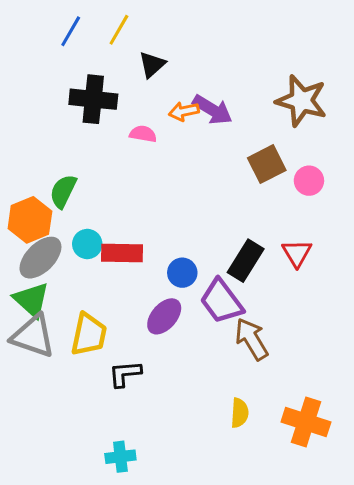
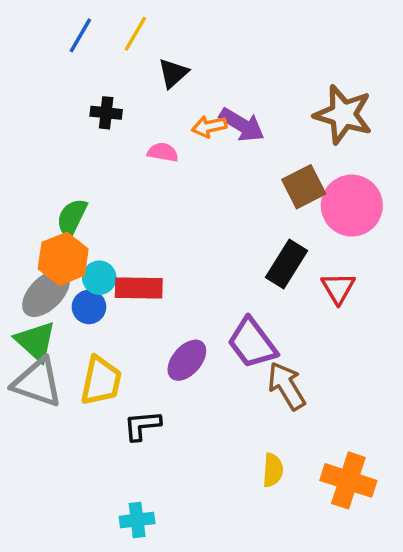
black cross: (93, 99) -> (106, 113), size x0.6
pink circle: (309, 181) -> (352, 206), size x1.8
orange hexagon: (30, 220) -> (63, 259), moved
black rectangle: (246, 261) -> (287, 264), moved
blue circle: (182, 273) -> (89, 307), moved

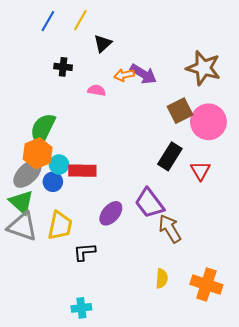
green semicircle: (72, 218) -> (43, 129), size x1.4

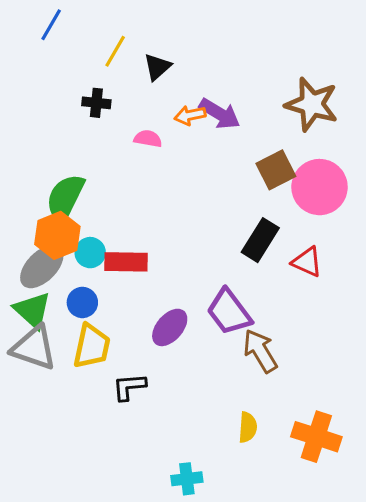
yellow line: (80, 20) -> (115, 51), moved
blue line: (48, 21) -> (51, 25), moved
red triangle: (200, 171) -> (307, 262), turned -35
blue circle: (53, 182) -> (82, 302), moved
cyan cross: (81, 308) -> (187, 479), moved

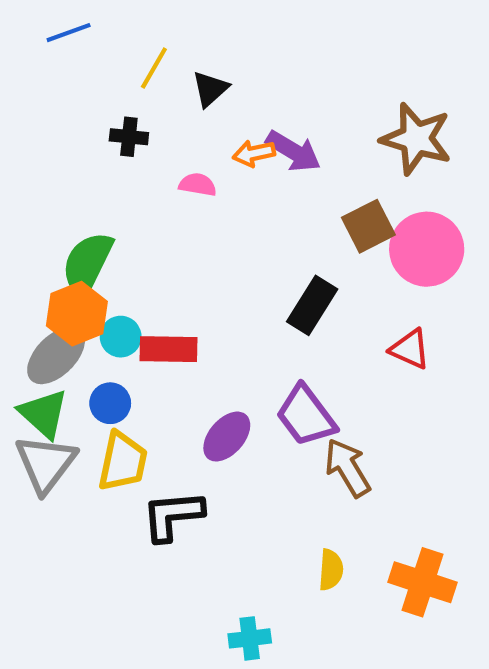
blue line: (51, 25) -> (69, 33), turned 40
black rectangle: (260, 240) -> (312, 305), moved
gray triangle: (34, 348) -> (46, 464), turned 48
black L-shape: (129, 387) -> (173, 516), size x1.4

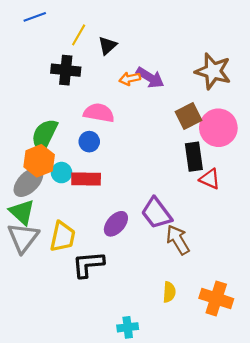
black cross: (129, 137) -> (66, 70), size x1.5
pink semicircle: (198, 185) -> (99, 113), moved, size x1.6
black rectangle: (312, 305) -> (194, 157), moved, turned -40
blue circle: (110, 403) -> (89, 142), moved

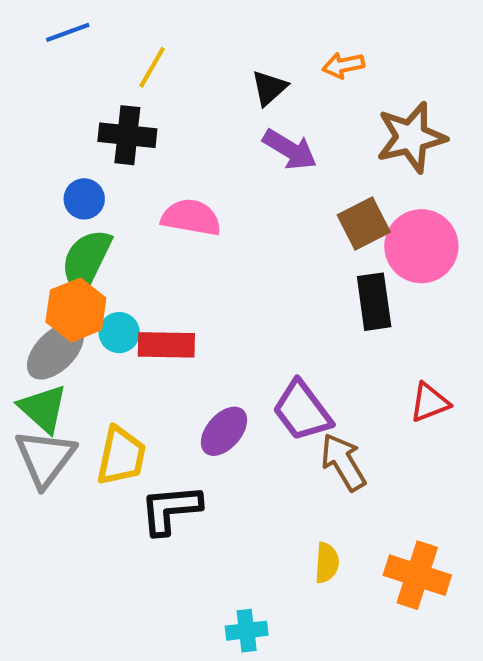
black triangle: (107, 46) -> (269, 88), moved
brown star: (213, 71) -> (411, 137), turned -30
orange arrow: (130, 79) -> (343, 65), moved
blue circle: (89, 142) -> (84, 199), moved
red triangle: (210, 179) -> (430, 402), moved, turned -45

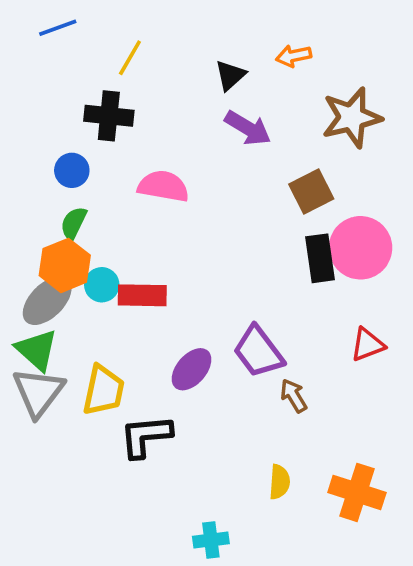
pink circle: (421, 246) -> (360, 248), moved
green semicircle: (86, 261) -> (74, 223), size x0.6
brown arrow: (343, 462) -> (294, 396), size x0.7

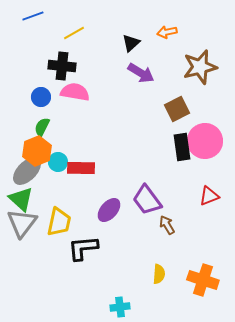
yellow line: (130, 58) -> (74, 33), turned 30
pink semicircle: (163, 186) -> (75, 92), moved

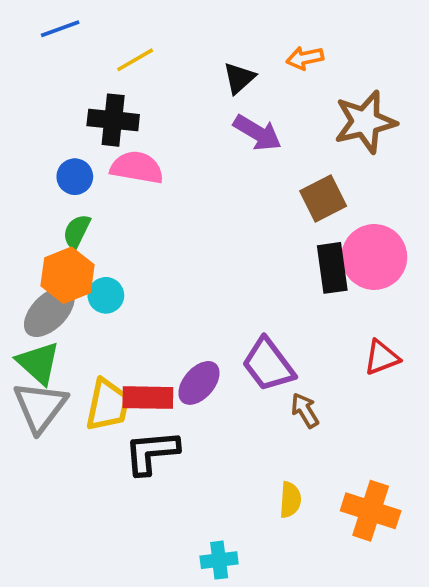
red rectangle: (81, 168) -> (148, 398), moved

